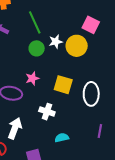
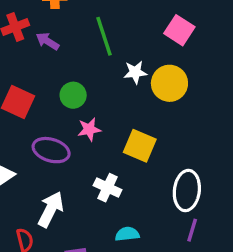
pink square: (91, 25) -> (179, 30), moved
green circle: (37, 48) -> (73, 95), moved
white ellipse: (91, 94) -> (187, 191), moved

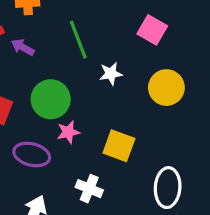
yellow circle: (169, 83) -> (166, 88), moved
green circle: (73, 95) -> (51, 99), size x1.5

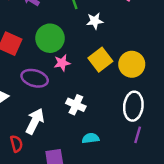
yellow circle: (166, 88) -> (132, 64), moved
yellow square: (119, 146) -> (100, 60), moved, turned 30

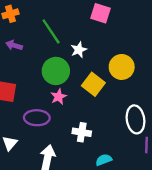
green circle: (50, 38) -> (56, 71), moved
yellow circle: (132, 64) -> (122, 67), moved

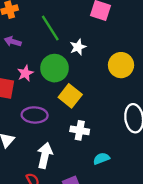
yellow square: (93, 84) -> (70, 96), moved
pink star: (59, 97) -> (25, 73), moved

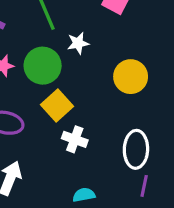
white cross: (80, 130) -> (75, 139), moved

